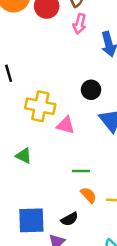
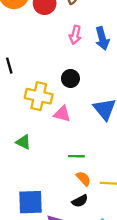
pink arrow: (80, 24) -> (75, 35), moved
black circle: (91, 90) -> (70, 78), moved
black semicircle: (69, 219) -> (80, 201), moved

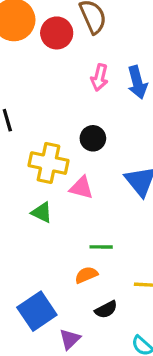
green triangle: (23, 142) -> (42, 212), moved
orange semicircle: (83, 179) -> (86, 275), moved, turned -70
blue square: (30, 202) -> (37, 311), turned -32

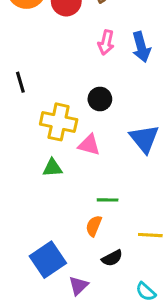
green triangle: (42, 212) -> (52, 168), turned -30
orange semicircle: (86, 275) -> (94, 226), turned -45

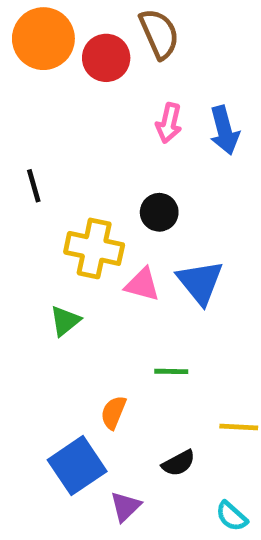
blue triangle: (144, 139) -> (200, 282), moved
green triangle: (52, 168) -> (65, 321), moved, turned -35
orange semicircle: (94, 226) -> (113, 412), moved

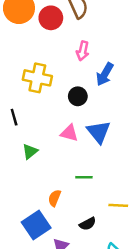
blue arrow: (224, 130) -> (105, 74), moved, turned 45
black line: (34, 186) -> (14, 117), moved
yellow cross: (94, 248) -> (37, 78), moved

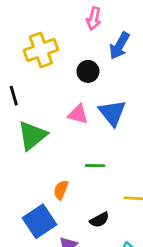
yellow cross: (37, 78) -> (41, 50), turned -32
green triangle: (30, 151) -> (32, 136), size x1.6

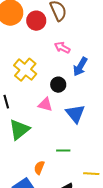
pink arrow: (94, 19) -> (62, 48), turned 105
yellow cross: (41, 50) -> (25, 70), turned -30
pink triangle: (78, 114) -> (45, 105), moved

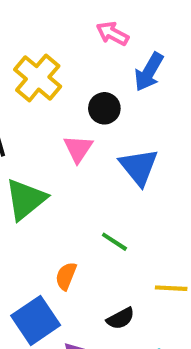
pink triangle: (45, 105) -> (78, 149), turned 49
green line: (63, 151) -> (114, 242), turned 32

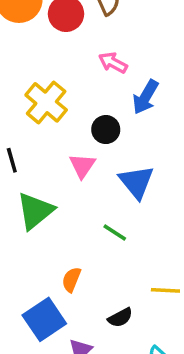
green line: (114, 242) -> (115, 233), moved

